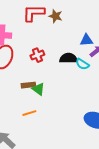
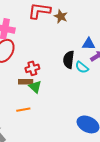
red cross: (37, 55) -> (32, 68), moved
black semicircle: (68, 58) -> (69, 60), turned -90

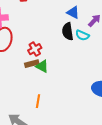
blue triangle: (89, 44) -> (73, 12), moved, turned 40
orange line: (23, 110) -> (38, 101), moved, turned -56

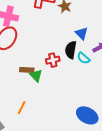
red cross: (35, 49) -> (53, 60), moved

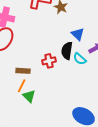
green triangle: (36, 76) -> (29, 96), moved
orange line: (22, 108) -> (22, 86), moved

